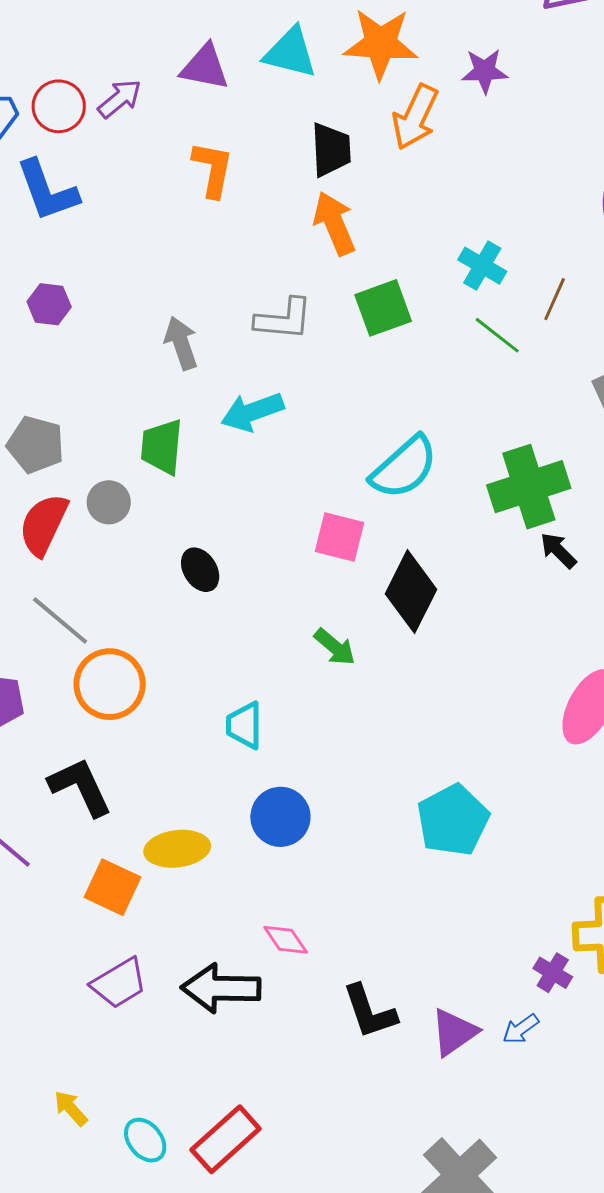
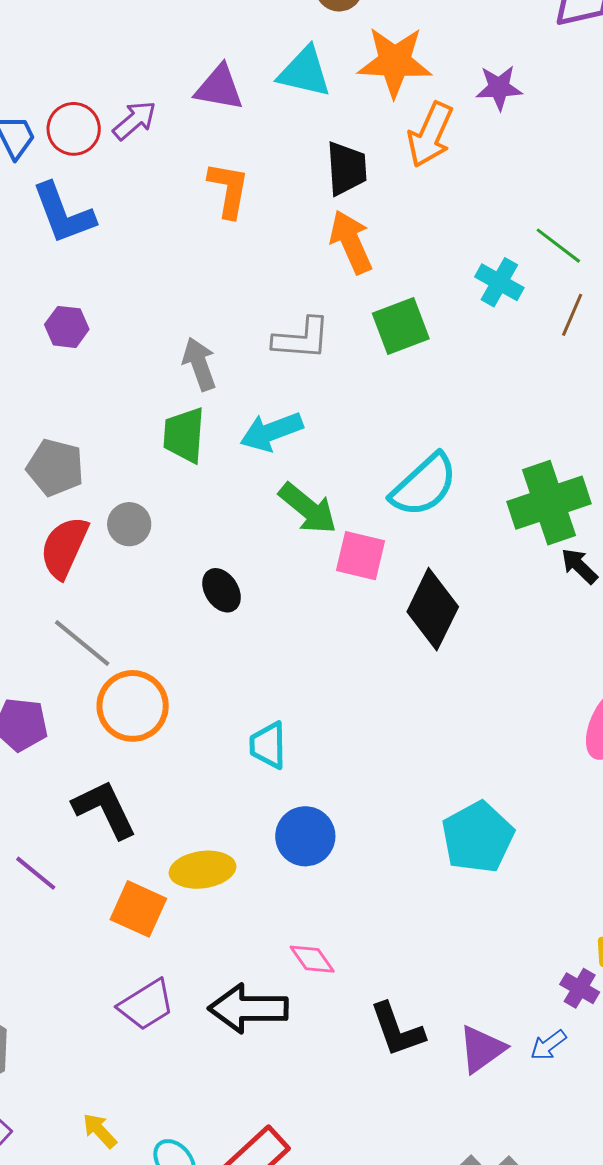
green line: (497, 335) -> (558, 246), moved
green trapezoid: (162, 447) -> (184, 435), moved
green arrow: (335, 647) -> (308, 509), moved, size x1.4

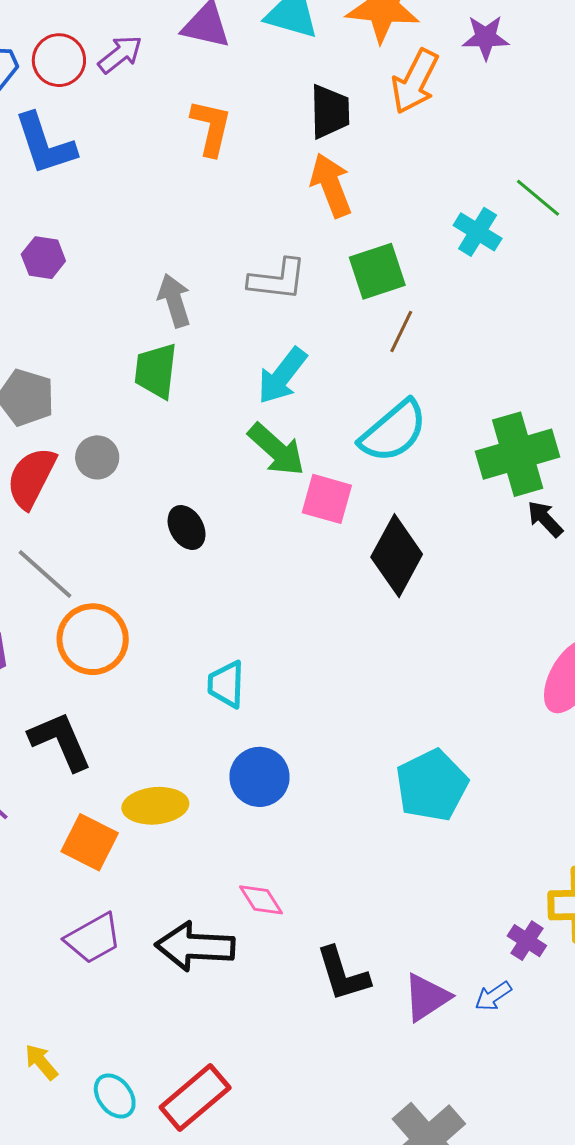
brown line: (572, 315) -> (401, 332), moved
cyan arrow: (272, 432) -> (282, 376), moved, turned -34

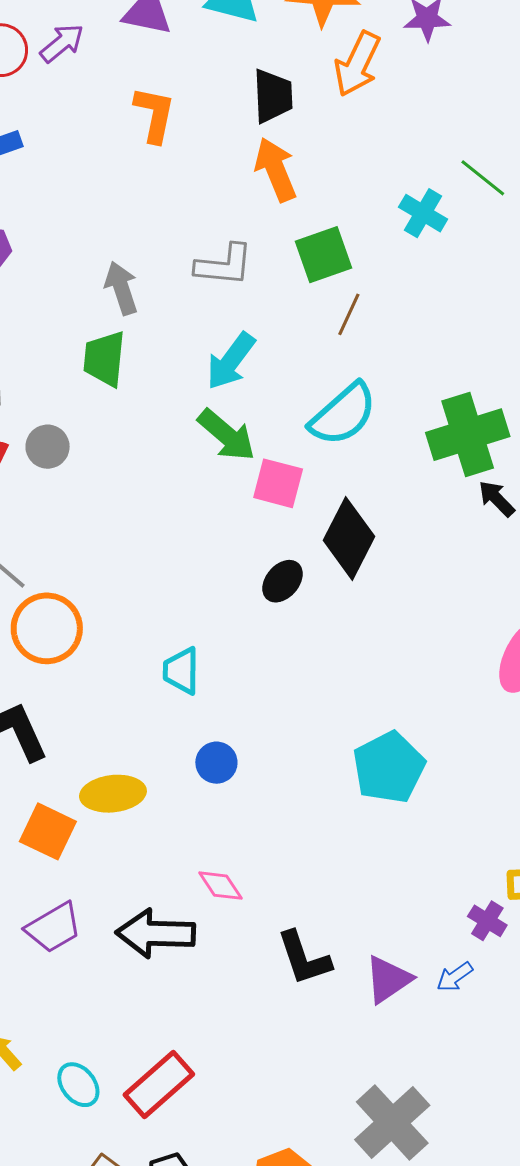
black ellipse: (187, 527) -> (282, 581), moved, turned 72
blue circle: (260, 777) -> (216, 763), size x0.7

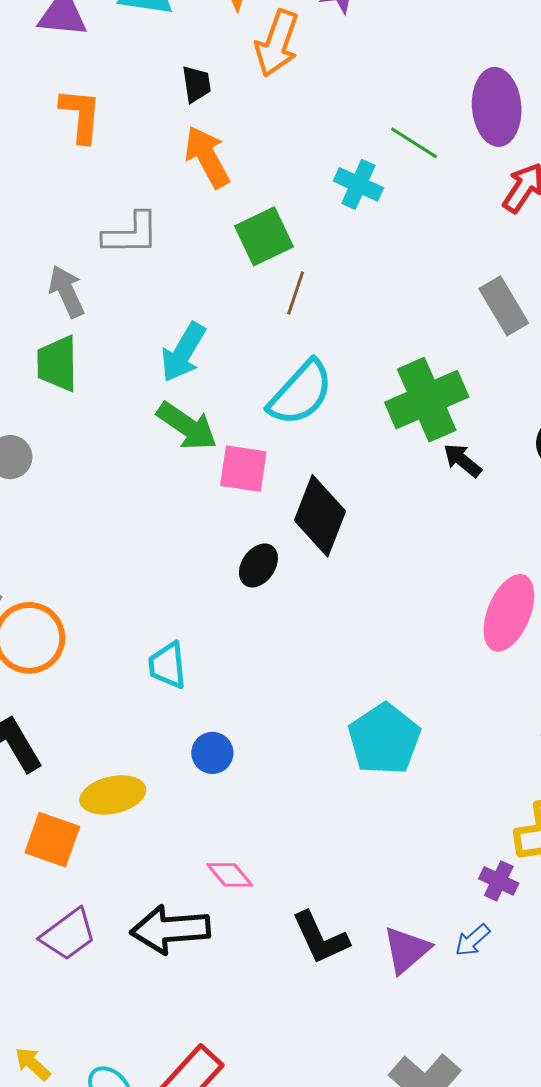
black trapezoid: (273, 96) -> (196, 84), size x0.7
gray L-shape: (224, 265) -> (131, 234), moved

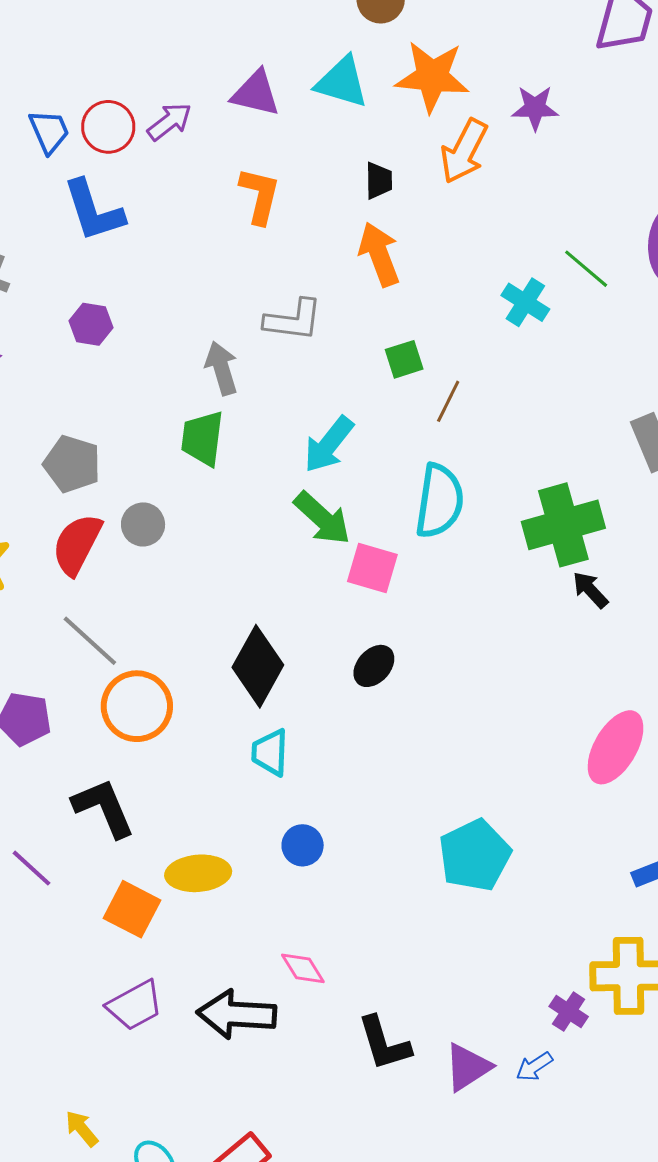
green square: (264, 236) -> (404, 359), moved, size x0.7
cyan semicircle: (301, 393) -> (439, 501), turned -42
black diamond: (320, 516) -> (258, 666), moved

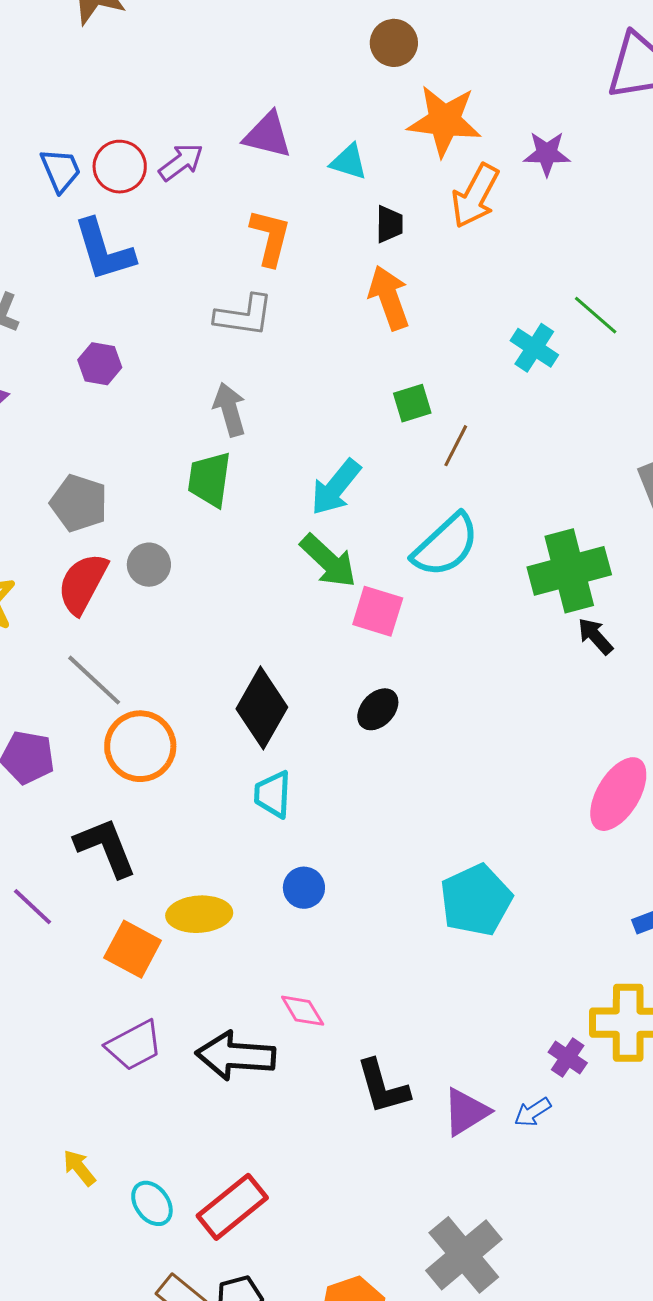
cyan triangle: (342, 82) -> (349, 162), moved, size x0.7
gray L-shape: (293, 320) -> (244, 316), moved
cyan semicircle: (439, 501) -> (446, 545), turned 38

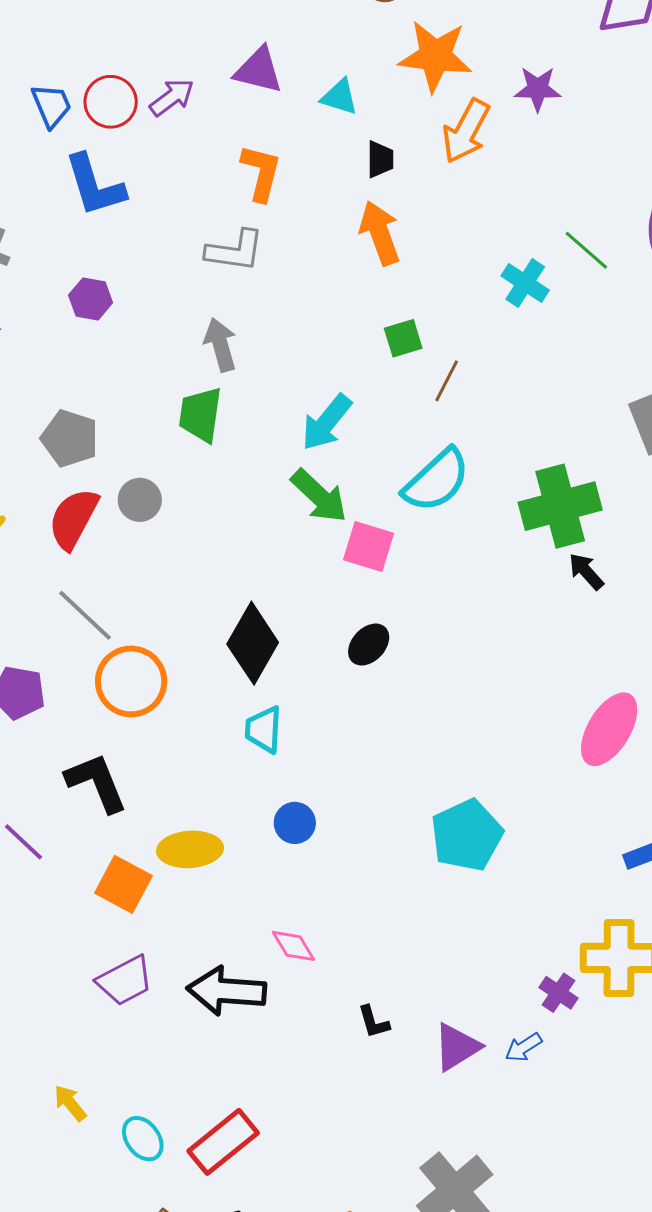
black L-shape: (383, 1087) -> (374, 1022), size x0.6

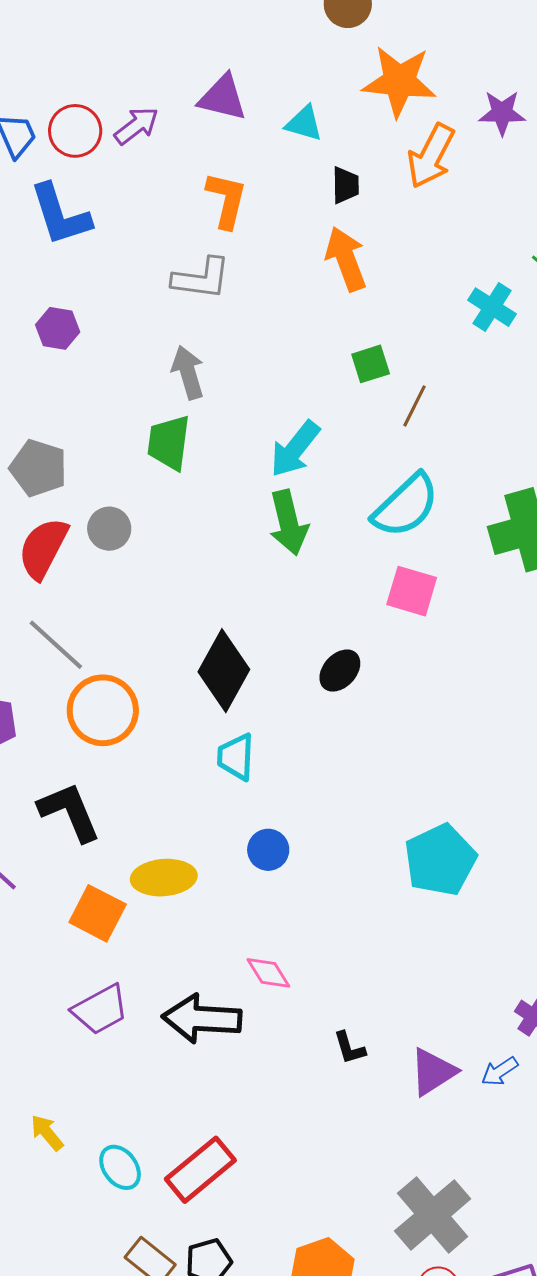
green arrow: (319, 496) -> (288, 523), turned 34
pink square: (368, 547) -> (412, 591), moved

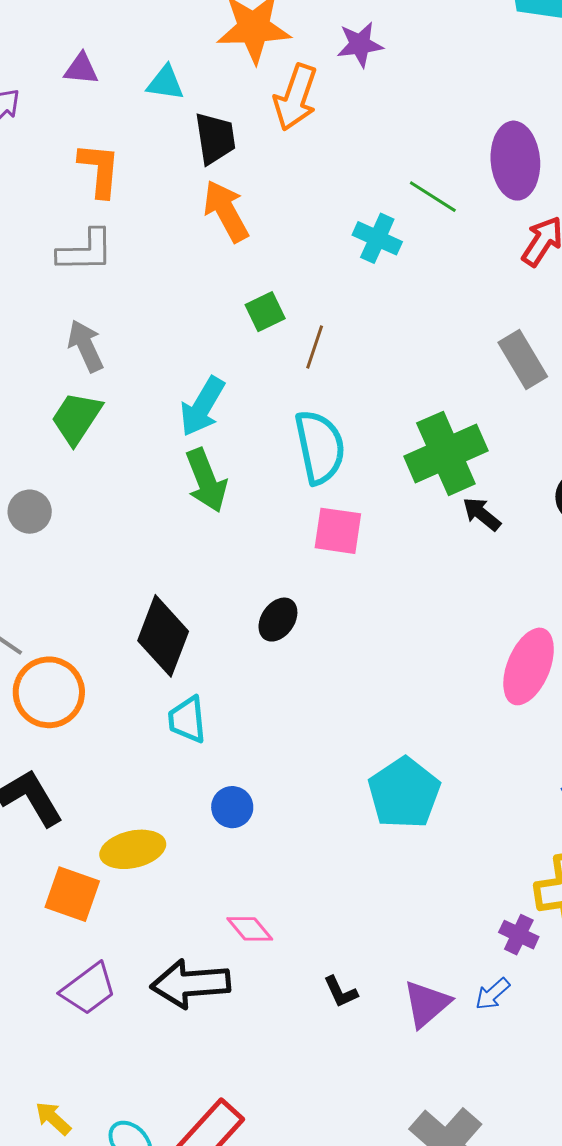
purple triangle: (223, 98) -> (81, 69), size x0.7
black trapezoid: (345, 185) -> (215, 138), size x1.4
green trapezoid: (169, 443) -> (76, 418), turned 34
cyan semicircle: (406, 506) -> (320, 447), turned -50

